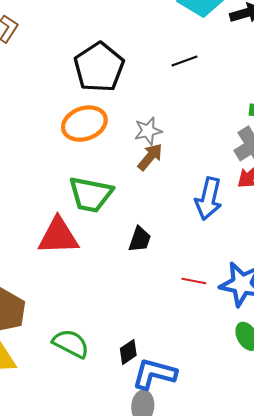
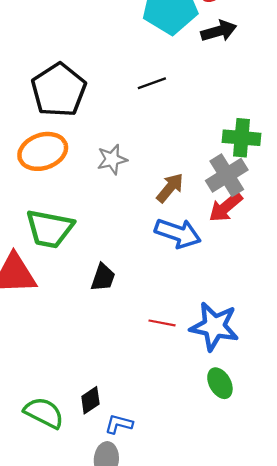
brown arrow: (150, 157) -> (170, 188), moved
blue arrow: (208, 199) -> (178, 233), turned -84
green semicircle: (71, 344) -> (44, 413), moved
blue L-shape: (154, 374) -> (119, 424), size x0.6

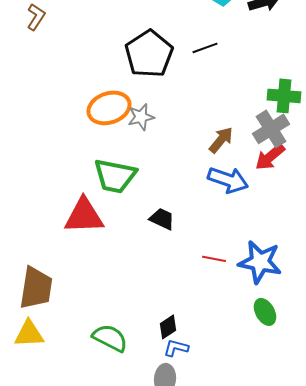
black pentagon: (59, 90) -> (149, 54), moved
gray star: (112, 159) -> (141, 117), moved
black trapezoid: (103, 278) -> (162, 219), turned -84
black diamond: (90, 400) -> (168, 327), moved

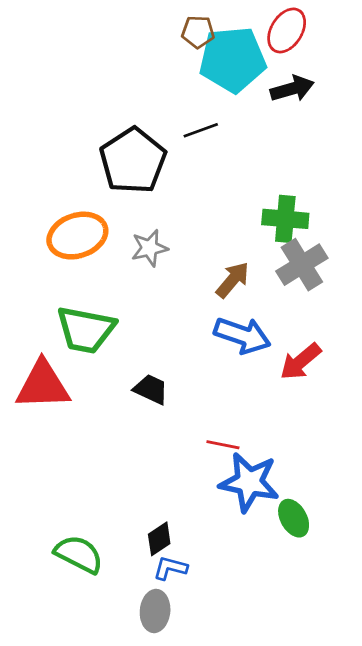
black line: (205, 48) -> (201, 130), moved
green cross: (284, 96) -> (285, 219), moved
gray star: (141, 117) -> (149, 248), moved
red arrow: (270, 157) -> (301, 362), moved
blue star: (260, 262) -> (249, 482), moved

